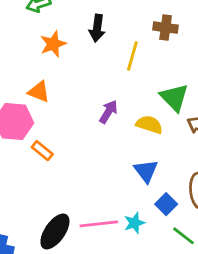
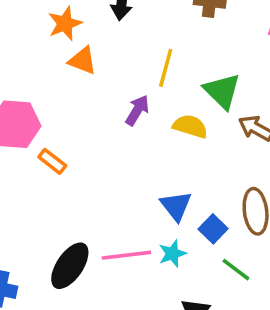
yellow line: (132, 56) -> (166, 68), moved
orange triangle: (39, 92) -> (83, 61), moved
blue triangle: (146, 171) -> (176, 206), moved

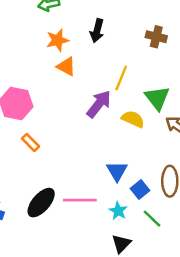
purple arrow: (137, 110) -> (99, 104), size x1.4
orange rectangle: (52, 161) -> (31, 142), moved
cyan star: (172, 254) -> (118, 211), moved, turned -30

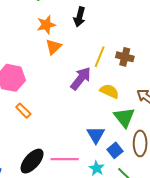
brown cross: (156, 37) -> (125, 57), moved
orange triangle: (66, 66) -> (54, 47), turned 48
green triangle: (157, 98) -> (124, 117), moved

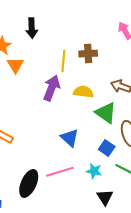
blue triangle: (96, 135) -> (70, 138), moved

